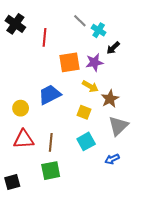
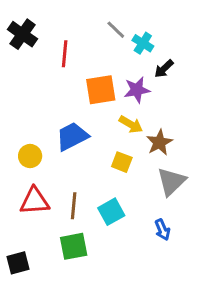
cyan square: (86, 141) -> (111, 212), moved
blue arrow: (112, 159) -> (162, 230), turned -88

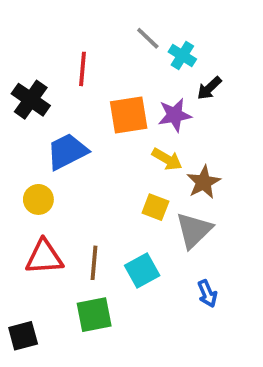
black cross: (23, 34) -> (31, 100), moved
blue trapezoid: (72, 136) -> (67, 151), moved
gray triangle: (171, 182) -> (194, 230), moved

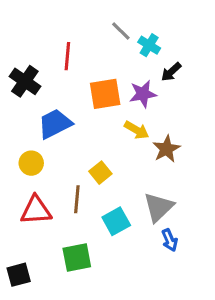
yellow square: (155, 207) -> (100, 173), moved, turned 30
gray triangle: (194, 230) -> (159, 207), moved
brown line: (94, 263) -> (77, 199), moved

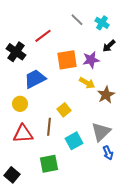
cyan cross: (149, 45) -> (102, 23), moved
red line: (67, 56) -> (43, 36), turned 48
black square: (19, 275) -> (12, 175), turned -35

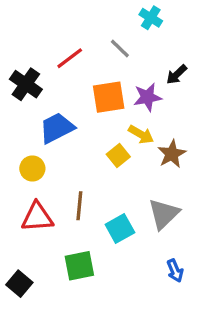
gray line: (77, 20) -> (120, 49), moved
cyan cross: (102, 23) -> (151, 18), moved
yellow square: (64, 110) -> (118, 156), moved
blue arrow: (108, 153) -> (175, 271), moved

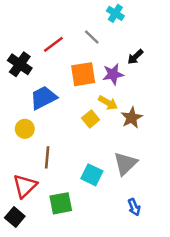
brown line: (79, 206) -> (47, 157), moved
red triangle: (37, 217) -> (25, 186), moved, turned -40
cyan square: (120, 228) -> (92, 175), turned -35

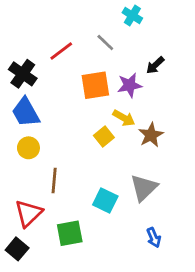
blue trapezoid: (43, 98) -> (26, 112), moved, turned -92

